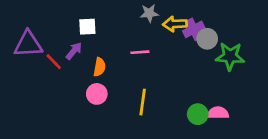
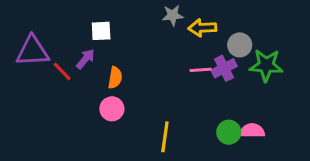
purple cross: (194, 29) -> (224, 68), moved
pink line: (140, 52) -> (201, 70), moved
yellow line: (143, 102) -> (165, 137), moved

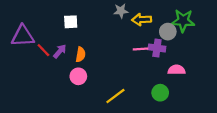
purple arrow: (85, 59) -> (60, 51), moved
green star: (266, 65) -> (183, 21), moved
purple cross: (224, 68) -> (157, 48), turned 35
pink semicircle: (252, 131) -> (177, 70), moved
yellow line: (165, 137) -> (115, 96), turned 45

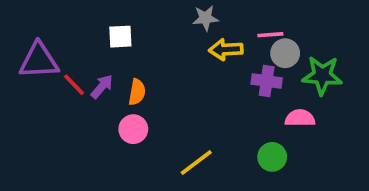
yellow arrow: (142, 20) -> (226, 50), moved
green star: (183, 21) -> (322, 75), moved
pink line: (141, 49) -> (270, 35), moved

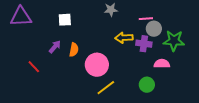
yellow arrow: (226, 50) -> (124, 38), moved
purple triangle: (39, 61) -> (21, 17), moved
red line: (74, 85) -> (34, 67), moved
pink circle: (133, 129) -> (97, 65), moved, size x1.5

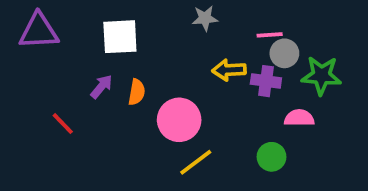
white square: (65, 20) -> (120, 37), size x1.5

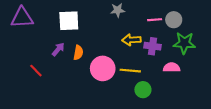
gray circle: (284, 53) -> (174, 20), moved
green circle: (271, 157) -> (143, 90), moved
yellow line: (196, 162) -> (130, 71), moved, turned 42

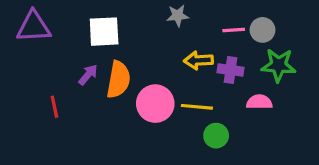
orange semicircle: (78, 53) -> (118, 80), size x1.6
red line: (36, 71) -> (54, 107), turned 32

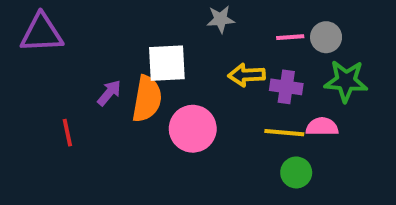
white square: (104, 32) -> (167, 63), moved
yellow line: (197, 107) -> (284, 133), moved
green circle: (216, 136) -> (296, 172), moved

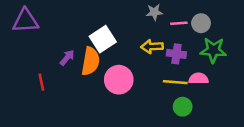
gray star: (221, 19) -> (154, 12), moved
white square: (167, 63) -> (103, 39), turned -30

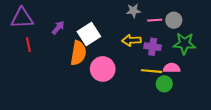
purple arrow: (67, 58) -> (58, 28), moved
red line: (41, 82) -> (28, 45), moved
green circle: (183, 107) -> (164, 84), moved

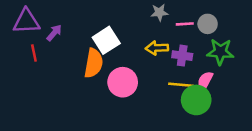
purple arrow: (58, 28) -> (54, 33), moved
pink semicircle: (172, 68) -> (205, 81), turned -63
green circle: (164, 84) -> (196, 100), size x1.5

